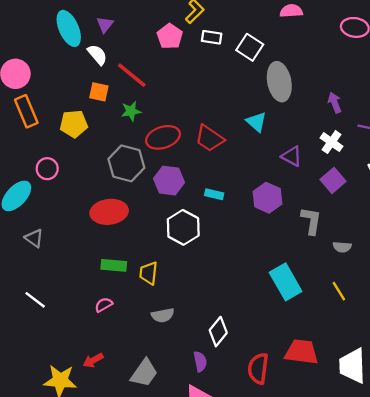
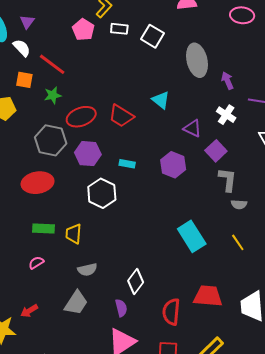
gray ellipse: (279, 82) -> (197, 60), moved
purple square: (333, 180) -> (216, 151), moved
gray L-shape: (311, 221) -> (228, 180), moved
gray trapezoid: (144, 373) -> (76, 303), moved

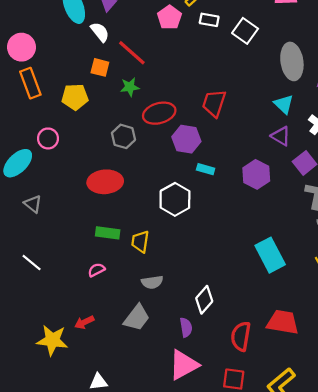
cyan triangle: (161, 100) -> (284, 104), moved
red trapezoid: (121, 116) -> (214, 103), moved, turned 72
gray hexagon: (51, 140) -> (123, 136), size x0.7
purple hexagon: (88, 154) -> (186, 139), moved

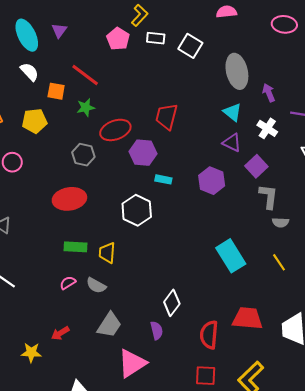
white semicircle: (100, 32) -> (30, 72), moved
gray semicircle: (152, 282) -> (96, 285), moved, turned 42
yellow star: (52, 340) -> (31, 353), size x0.7
pink triangle: (184, 365) -> (132, 363), moved

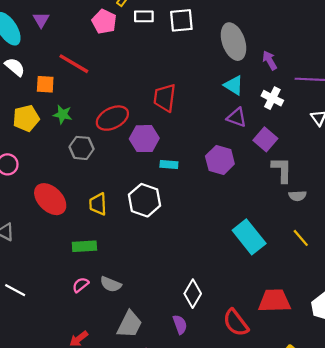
white square: (190, 46) -> (181, 20), turned -30
green star: (86, 107) -> (63, 115), moved, turned 30
red ellipse: (69, 199) -> (50, 199), moved, turned 60
yellow trapezoid: (107, 253) -> (98, 204), moved
red semicircle: (209, 335) -> (236, 323), turned -36

